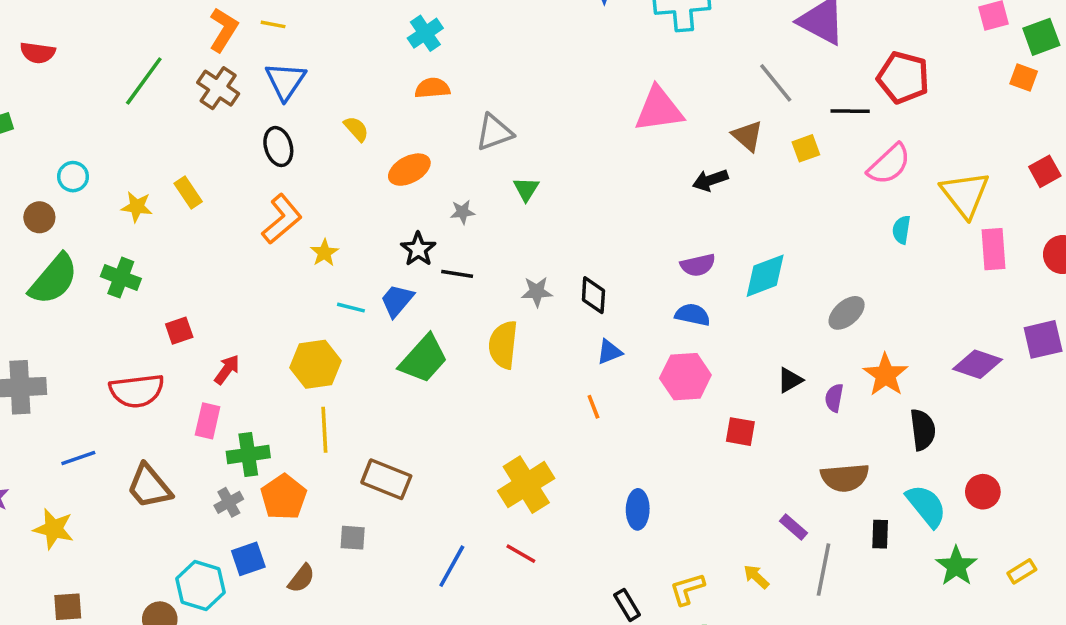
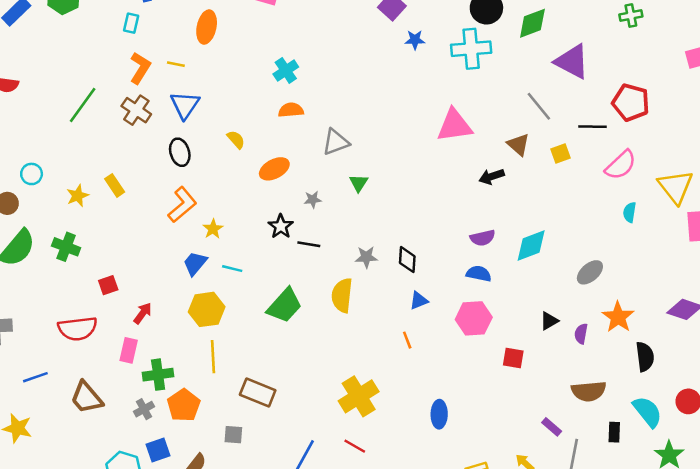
yellow star: (137, 207) -> (78, 196), turned -30
blue trapezoid: (397, 301) -> (195, 263), moved

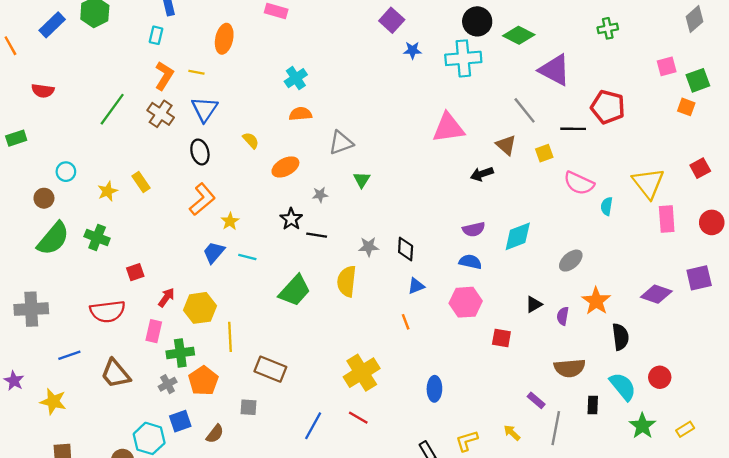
green diamond: (532, 23) -> (519, 35), turned 48
pink semicircle: (621, 165) -> (579, 183), moved, turned 68
yellow hexagon: (207, 309) -> (200, 308), moved

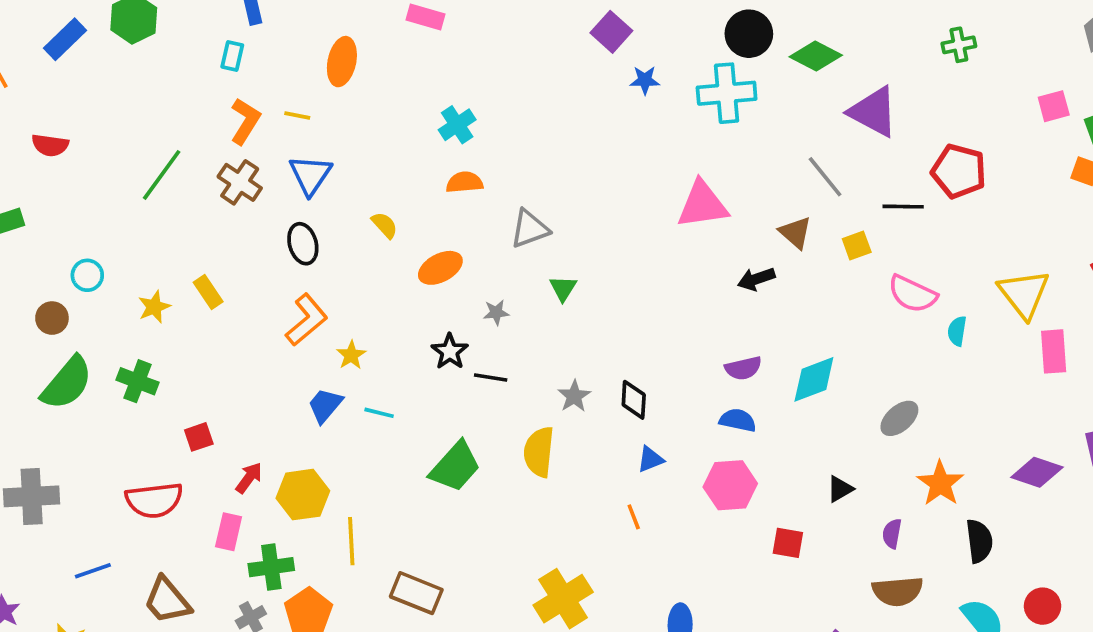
gray star: (369, 247) -> (574, 396), turned -30
purple semicircle: (563, 316) -> (892, 534), moved

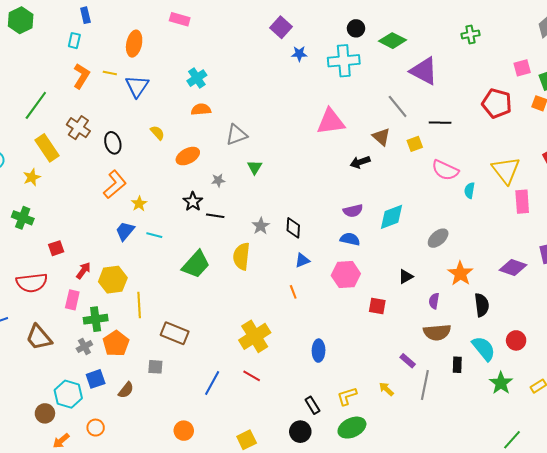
black circle: (749, 34) -> (356, 28), size x0.7
red pentagon: (959, 171) -> (497, 103), moved
blue triangle: (310, 175) -> (137, 86), moved
brown cross: (240, 182) -> (78, 128), moved
yellow rectangle: (208, 292) -> (47, 148), moved, size x1.5

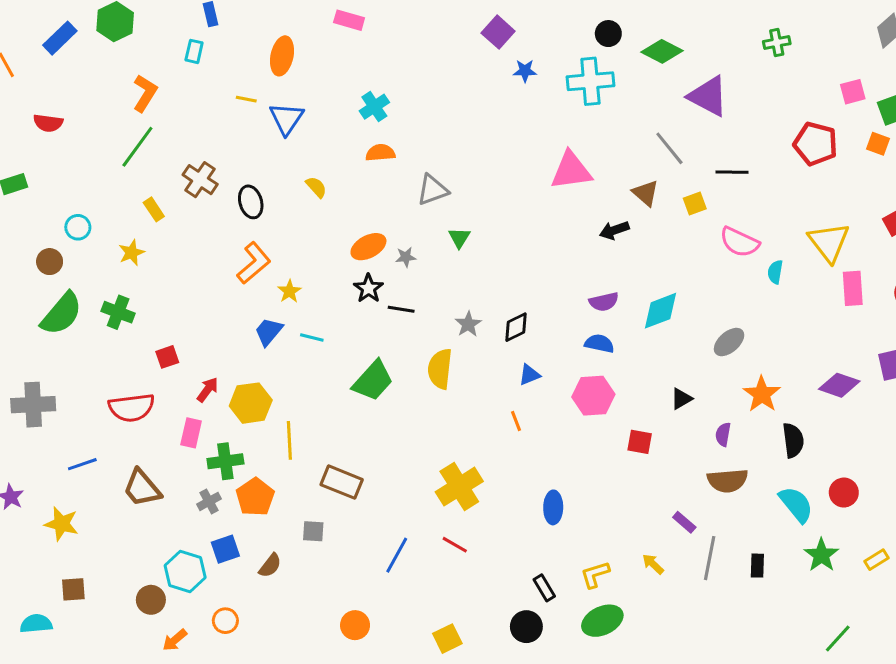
orange L-shape: (81, 76) -> (145, 93), moved
yellow rectangle: (47, 148) -> (154, 209), size x0.6
orange ellipse: (188, 156) -> (368, 247), moved
black diamond: (293, 228) -> (516, 327), turned 60
black rectangle: (457, 365) -> (757, 566), moved

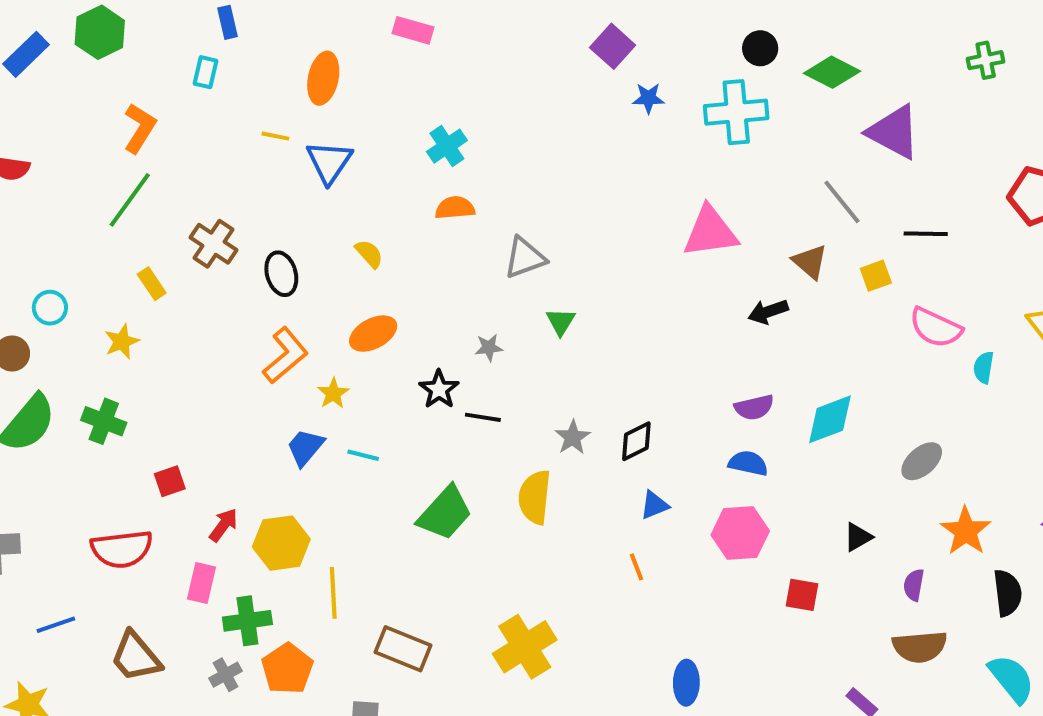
orange ellipse: (368, 247) -> (373, 334), moved
yellow cross: (459, 487) -> (525, 647), moved

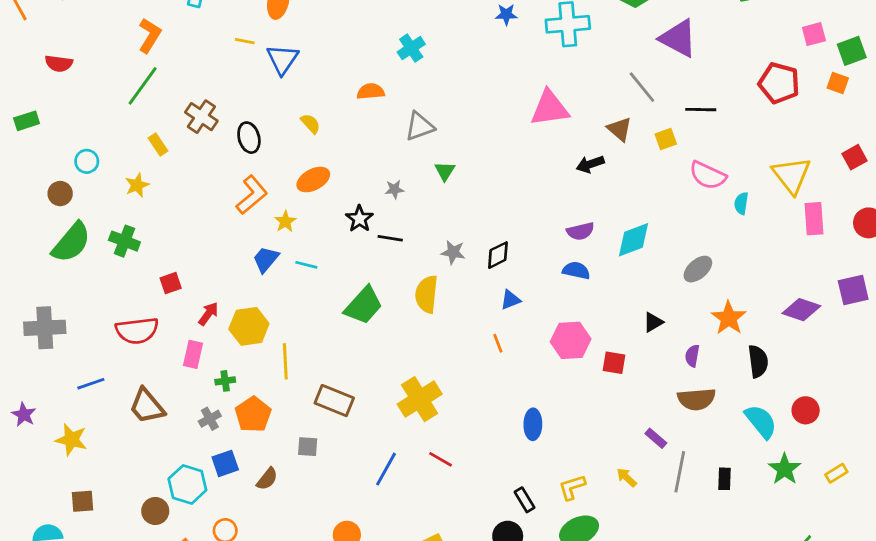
cyan cross: (447, 146) -> (411, 48), moved
gray star: (573, 437) -> (453, 252), turned -30
pink hexagon: (740, 533) -> (571, 340), moved
green cross: (247, 621) -> (225, 381), size x0.6

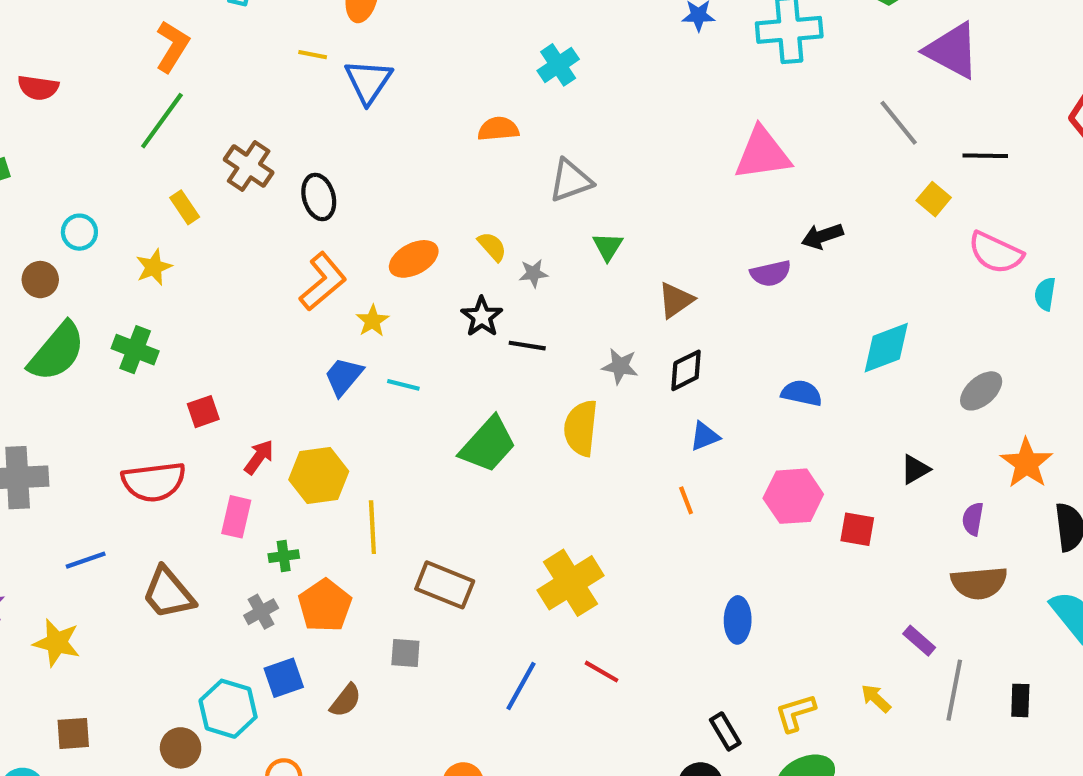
yellow semicircle: (310, 124) -> (492, 247), moved
brown triangle: (620, 129) -> (676, 300), moved, turned 44
yellow square: (666, 139) -> (934, 199), turned -30
purple semicircle: (580, 231) -> (771, 273), moved

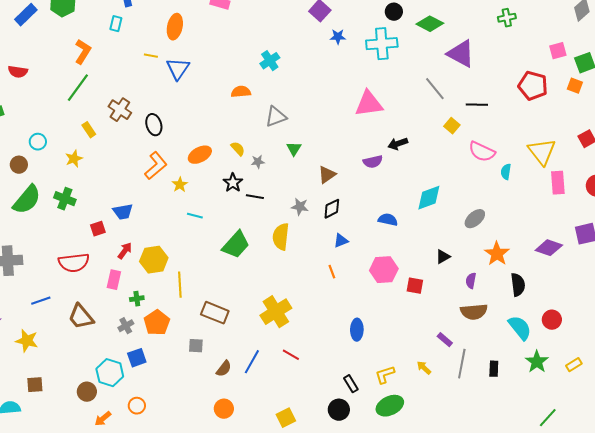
blue trapezoid: (344, 377) -> (123, 212), moved, turned -140
brown semicircle: (346, 700) -> (224, 369), moved

